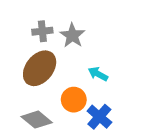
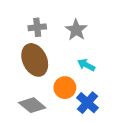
gray star: (72, 35) -> (76, 30), moved
brown ellipse: (40, 68) -> (35, 60), turned -64

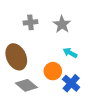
brown ellipse: (35, 60) -> (16, 57), moved

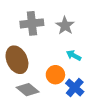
gray cross: (30, 22) -> (32, 23), size x1.5

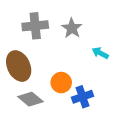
cyan arrow: (74, 55) -> (100, 53), moved
blue cross: (75, 88) -> (82, 97), turned 30

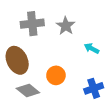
blue cross: (82, 97) -> (94, 88), moved

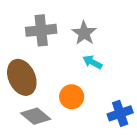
cyan arrow: (92, 48) -> (92, 62), moved

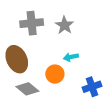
cyan arrow: (92, 62) -> (71, 57), moved, turned -40

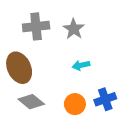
orange circle: (55, 74) -> (75, 104), moved

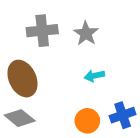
gray diamond: (31, 102) -> (20, 118), moved

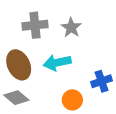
cyan arrow: (94, 76) -> (57, 63), moved, size x1.6
blue cross: (123, 115) -> (102, 81), moved

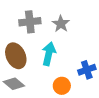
cyan arrow: (57, 63) -> (49, 54), turned 115

